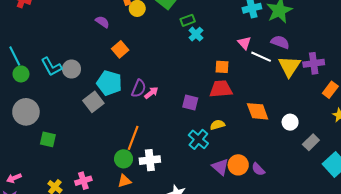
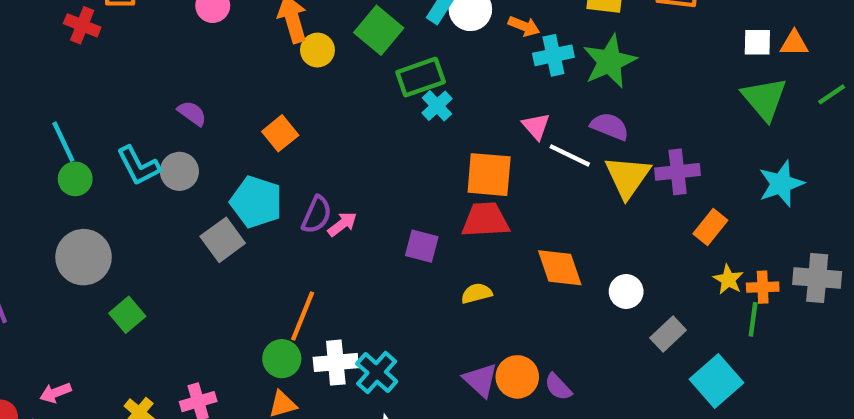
green rectangle: (188, 20) -> (421, 77), size x1.5
purple semicircle: (102, 22) -> (192, 113), moved
orange square: (222, 67) -> (489, 175), size x1.6
green square: (48, 139) -> (127, 315), turned 35
cyan cross: (198, 139) -> (377, 372), moved

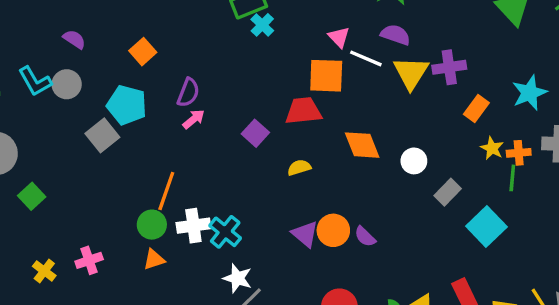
orange square: (489, 175) -> (326, 76), moved
cyan star: (781, 184) -> (529, 93), moved
purple semicircle: (317, 215) -> (188, 93), moved
purple square: (422, 246) -> (255, 133), turned 30

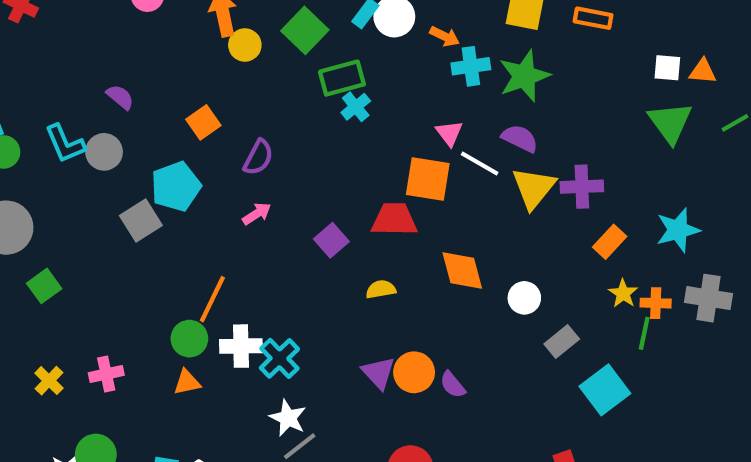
purple semicircle: (188, 93) -> (258, 157), moved
cyan pentagon: (127, 105) -> (176, 187), turned 30

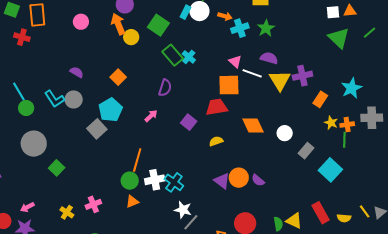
green star: (524, 76) -> (266, 28), size x0.7
green rectangle: (342, 78) -> (173, 55), moved, turned 75
purple semicircle: (258, 157) -> (165, 88), moved

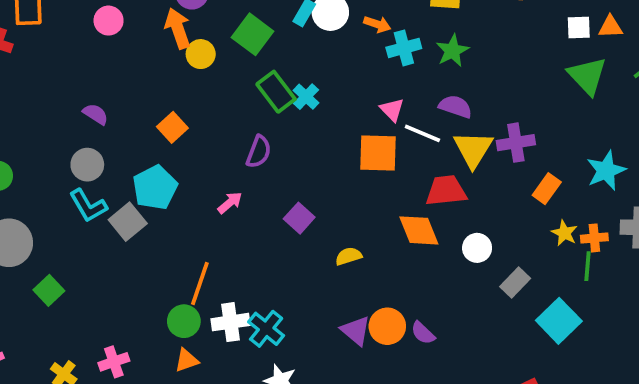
cyan L-shape: (54, 99) -> (88, 206), moved
red trapezoid: (217, 107) -> (446, 191), moved

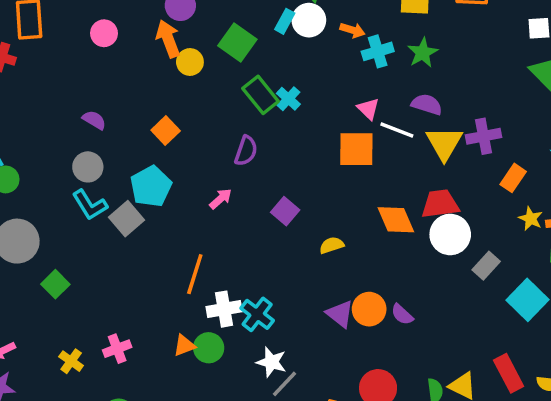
red trapezoid: (446, 191) -> (440, 204), moved
white circle: (477, 248) -> (450, 234), size x1.5
green circle: (184, 321) -> (209, 348), moved

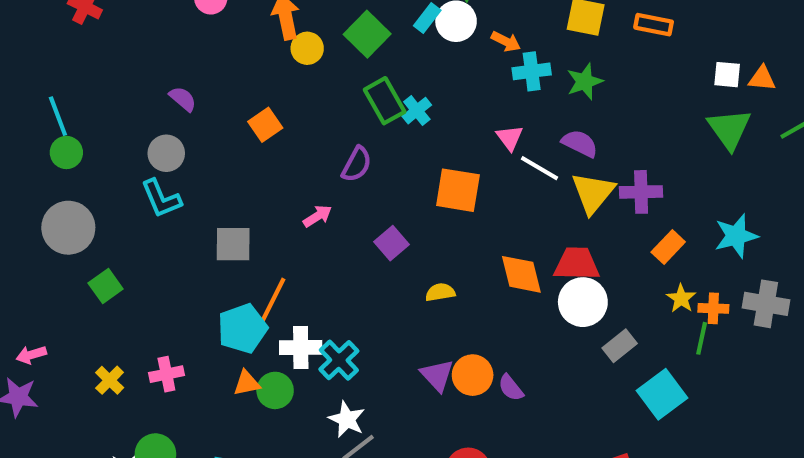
orange square: (356, 149) -> (458, 190), moved
cyan pentagon: (151, 186) -> (242, 328), moved
gray square: (127, 219) -> (233, 244), moved, turned 32

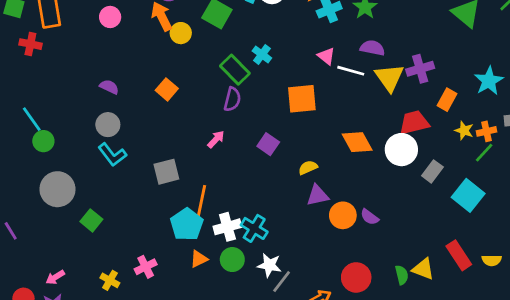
green rectangle: (385, 101) -> (235, 70), moved
red trapezoid: (577, 264) -> (414, 123), moved
green line: (702, 338) -> (484, 153), turned 45
purple triangle: (437, 375) -> (318, 195), moved, turned -45
green circle: (275, 390) -> (232, 260), moved

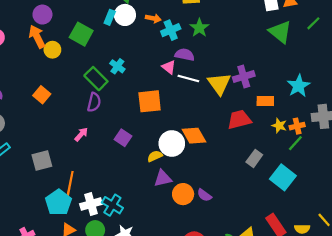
purple semicircle: (372, 48) -> (185, 55), moved
orange rectangle: (447, 100) -> (265, 101), turned 63
white circle: (401, 150) -> (172, 143), moved

